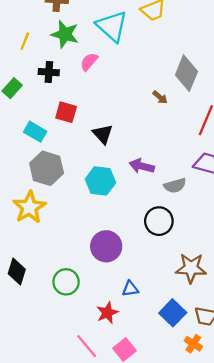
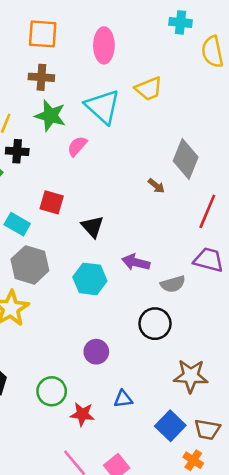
black cross: (49, 72) -> (17, 151), moved
purple circle: (106, 246) -> (96, 352), size x0.7
red star: (107, 313) -> (82, 414), moved, turned 30

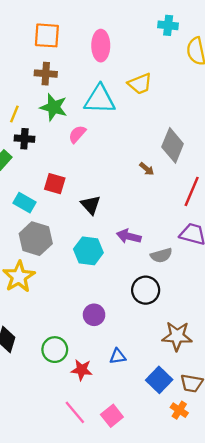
cyan triangle: (103, 107) -> (100, 99), turned -40

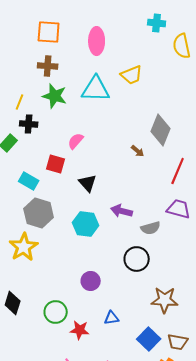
pink semicircle: (77, 134) -> (76, 141), moved

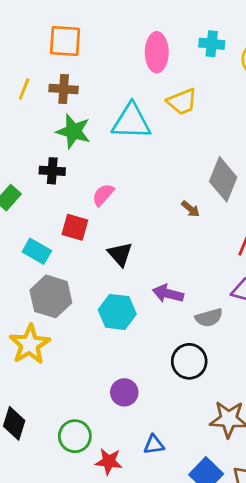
cyan cross: (157, 23) -> (212, 44), moved
pink ellipse: (97, 41) -> (157, 52), moved
yellow line: (20, 102) -> (24, 89), moved
black cross: (29, 124) -> (52, 171), moved

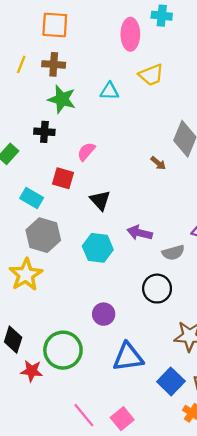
cyan cross: (212, 44) -> (162, 16), moved
cyan triangle: (131, 121) -> (109, 91), size x0.6
green circle: (75, 436) -> (63, 350), size x1.4
blue triangle: (154, 445) -> (128, 357), size x1.8
red star: (109, 462) -> (32, 371), moved

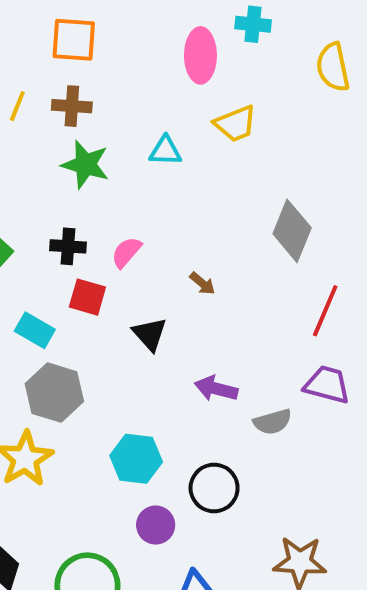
black cross: (44, 132) -> (68, 246), moved
brown arrow: (158, 163) -> (202, 283), moved
cyan hexagon: (98, 248) -> (136, 459), moved
black circle: (157, 289) -> (214, 488), moved

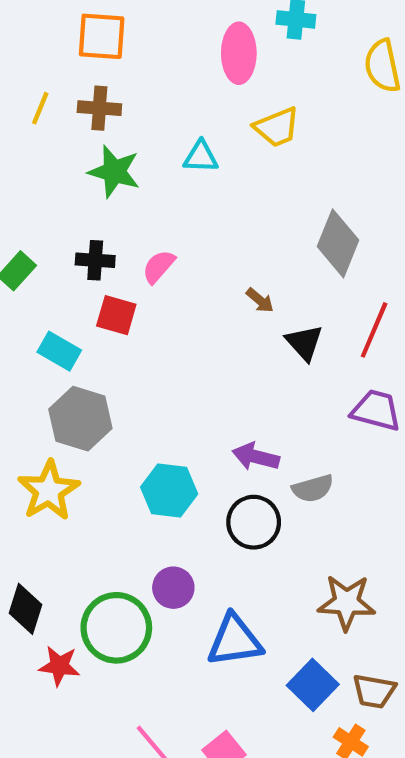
brown arrow: (202, 283) -> (260, 300), moved
black triangle: (150, 334) -> (304, 343), moved
purple arrow: (216, 389) -> (256, 457), moved
gray semicircle: (273, 422) -> (313, 488), moved
purple circle: (156, 525) -> (173, 588), moved

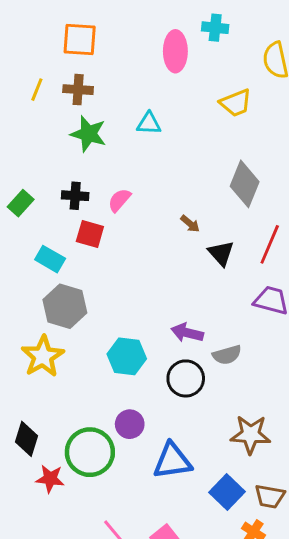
yellow trapezoid: (277, 127) -> (236, 103), moved

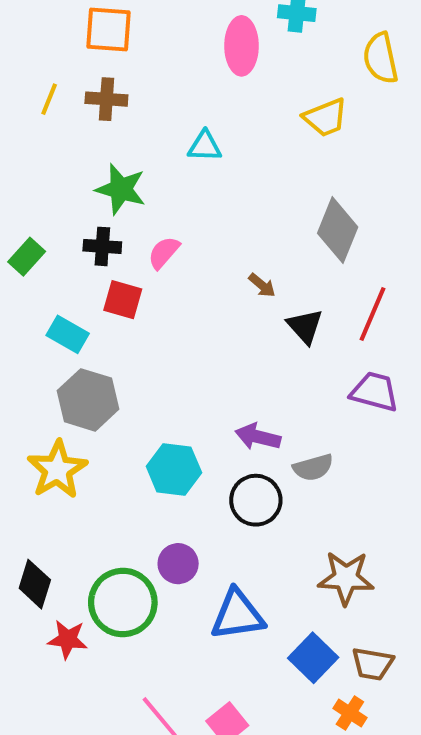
green star: (88, 134) -> (121, 189), moved

